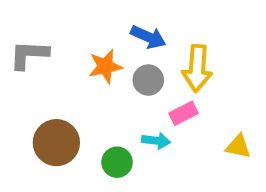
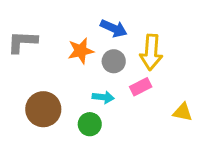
cyan arrow: (156, 141) -> (103, 97), moved

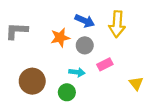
yellow arrow: (151, 52) -> (117, 24), moved
yellow triangle: (183, 112) -> (136, 83), turned 40

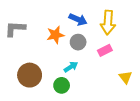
pink rectangle: (105, 64) -> (105, 50), moved
cyan arrow: (77, 72) -> (71, 67), turned -40

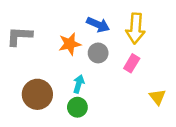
pink rectangle: (105, 50) -> (132, 63), turned -32
cyan arrow: (71, 67) -> (79, 84), moved, turned -40

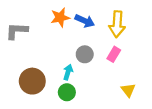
orange star: (70, 44) -> (60, 17), moved
gray circle: (98, 53) -> (85, 54), moved
yellow triangle: (158, 97) -> (128, 90), moved

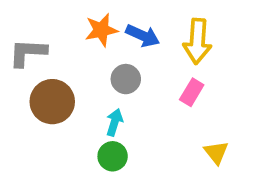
gray circle: (85, 54) -> (126, 79), moved
brown circle: (32, 81) -> (52, 102), moved

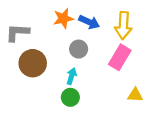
pink rectangle: (192, 92) -> (120, 57), size x1.5
yellow triangle: (216, 153) -> (135, 95), turned -49

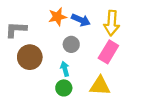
cyan arrow: (72, 76) -> (65, 69), turned -32
yellow triangle: (135, 95) -> (100, 86), moved, size x1.5

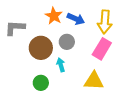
orange star: (57, 17) -> (54, 16), turned -30
brown circle: (30, 57) -> (41, 48), moved
green circle: (64, 88) -> (41, 83), moved

